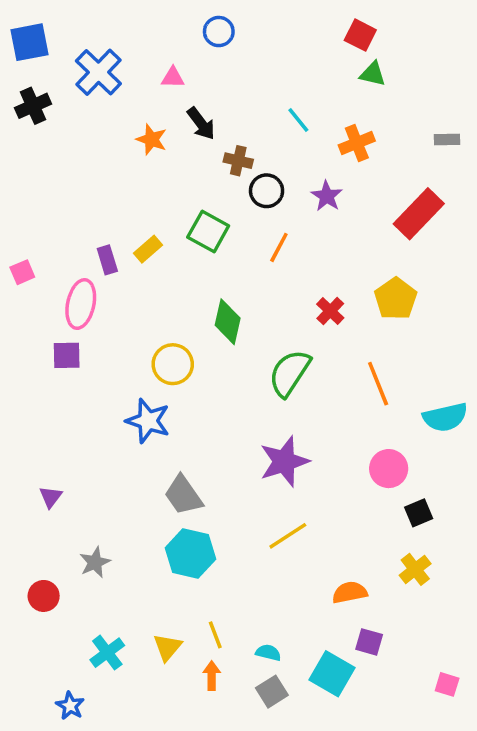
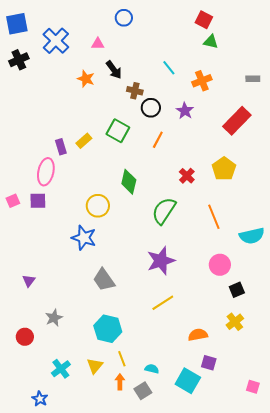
pink square: (22, 272) -> (13, 201), moved
cyan hexagon: (190, 553) -> (108, 329), moved
gray square: (272, 692) -> (143, 391), moved

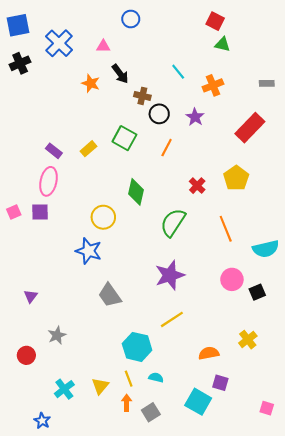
purple rectangle: (61, 147) -> (54, 151), moved, turned -35
black square: (237, 290) -> (257, 292), moved
cyan hexagon: (108, 329) -> (137, 347), moved
cyan semicircle: (152, 369) -> (156, 377), moved

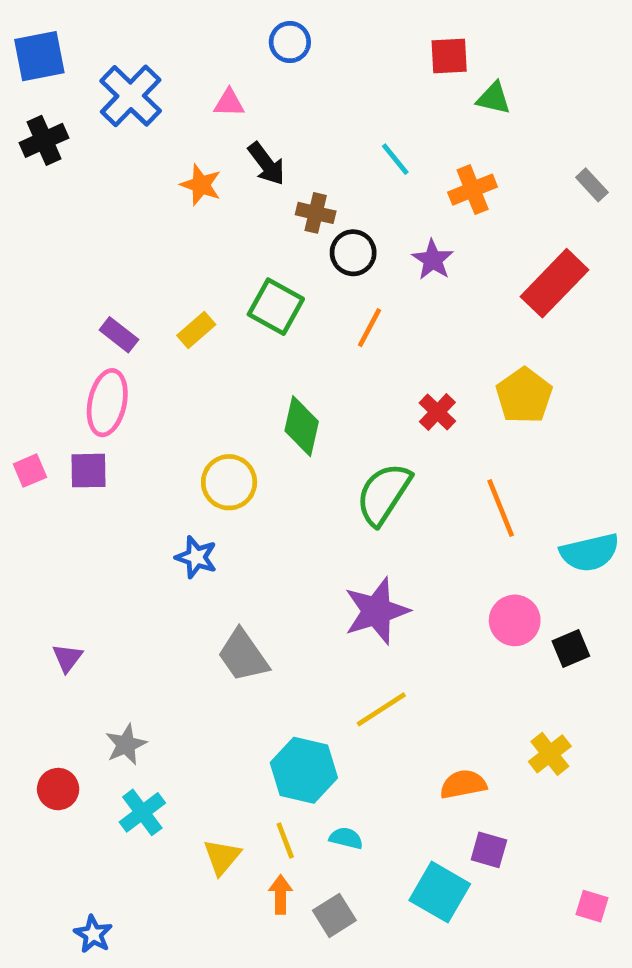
red square: (215, 21) -> (449, 56), moved, turned -30
gray rectangle: (267, 83) -> (592, 185), turned 48
blue star: (89, 251) -> (196, 557), size x0.7
cyan cross: (64, 389) -> (142, 812), moved

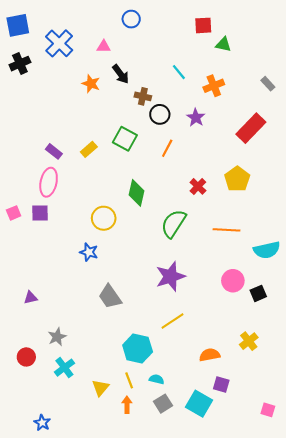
orange line: (501, 508) -> (227, 230), turned -65
purple triangle: (67, 658) -> (31, 298), turned 40
gray square: (334, 915) -> (163, 404), moved

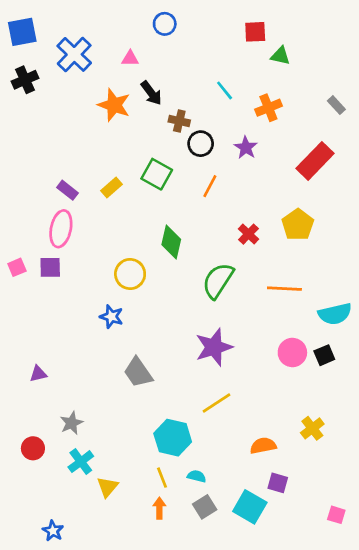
orange star: (91, 84) -> (114, 105), size x1.4
black square: (258, 293) -> (324, 355), moved
yellow triangle: (100, 388) -> (107, 487), moved

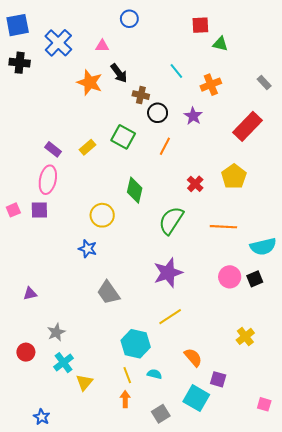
black cross: (25, 80) -> (20, 63), turned 30
orange semicircle: (263, 446) -> (193, 357), moved, turned 60
gray square: (205, 507) -> (161, 414), moved

